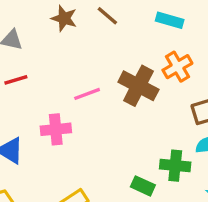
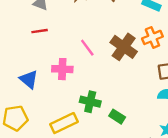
pink line: (87, 94) -> (87, 48), turned 66
green cross: (175, 166) -> (90, 102), moved

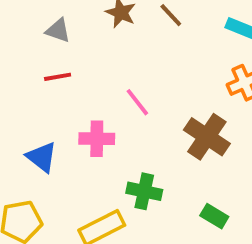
brown cross: (124, 47) -> (207, 137), moved
green rectangle: (117, 117) -> (214, 216), moved

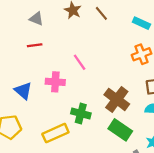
brown cross: (207, 137) -> (117, 99), moved
green rectangle: (214, 216) -> (120, 130), size x1.5

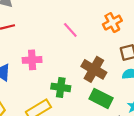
pink line: (80, 62) -> (70, 30), moved

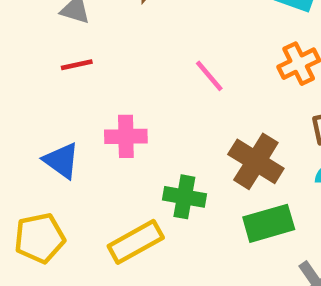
green rectangle: (101, 98) -> (269, 223), turned -45

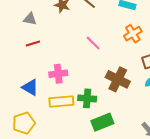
green rectangle: (269, 223) -> (102, 122), moved
yellow rectangle: (136, 242) -> (61, 101), moved, turned 30

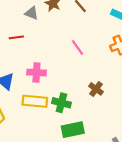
gray triangle: (30, 19) -> (31, 13), moved
brown cross: (118, 79) -> (96, 89), size x0.6

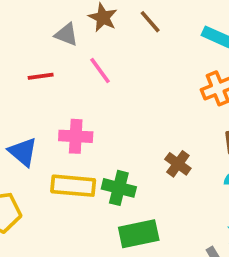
pink line: (77, 48) -> (100, 71), moved

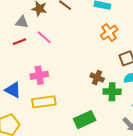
red line: (41, 76) -> (20, 42), moved
green cross: (119, 188) -> (112, 92), moved

